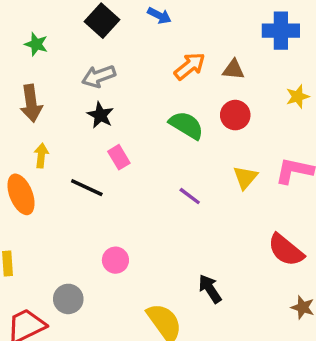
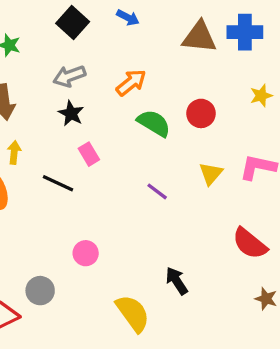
orange arrow: (190, 66) -> (131, 83), moved
brown triangle: (234, 70) -> (199, 37), moved, size x1.6

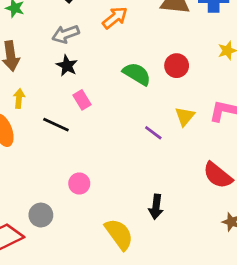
orange arrow: (131, 83) -> (115, 18), moved
purple line: (157, 191) -> (153, 133), moved
black arrow: (177, 281) -> (156, 207), turned -140

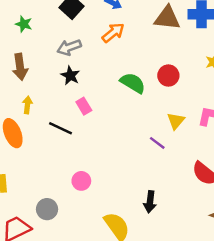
purple line: (153, 133) -> (157, 143), moved

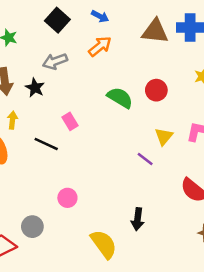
black star: (70, 76) -> (35, 88), moved

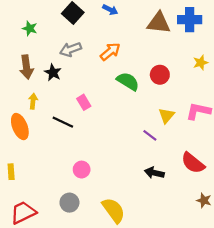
orange arrow: (100, 46) -> (110, 52), moved
black arrow: (138, 219) -> (154, 173), moved, turned 96
gray circle: (32, 227) -> (69, 203), moved

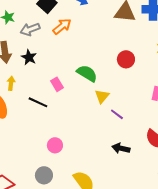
gray arrow: (71, 49) -> (30, 29), moved
orange arrow: (110, 52) -> (62, 26), moved
green semicircle: (128, 81) -> (87, 73), moved
yellow triangle: (166, 116) -> (102, 96), moved

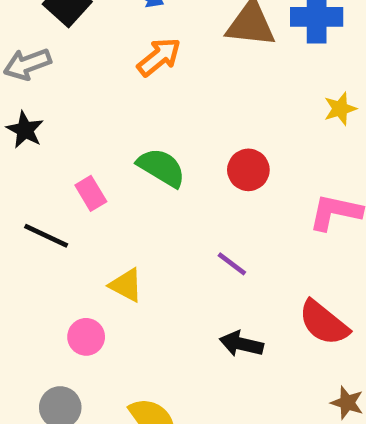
orange arrow: (62, 26) -> (159, 57), moved
red circle: (126, 59) -> (248, 170), moved
yellow triangle: (102, 96) -> (126, 285), moved, turned -42

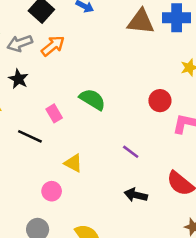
orange arrow: (159, 57) -> (53, 46), moved
red circle: (248, 170) -> (160, 101), moved

